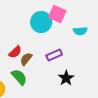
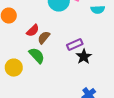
purple rectangle: (54, 55) -> (75, 45), moved

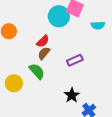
red semicircle: (33, 31) -> (43, 41), moved
black star: (84, 57) -> (72, 95), moved

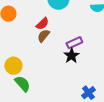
green semicircle: (37, 71) -> (22, 84), moved
black star: (72, 95) -> (71, 56), moved

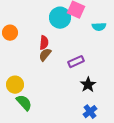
red semicircle: (42, 24) -> (44, 43), turned -40
black star: (71, 56) -> (88, 85), moved

